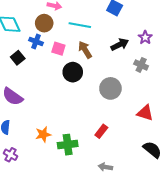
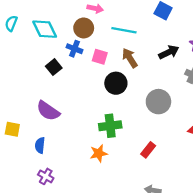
orange star: (43, 134) -> (99, 153), moved
green cross: (68, 145) -> (110, 126), moved

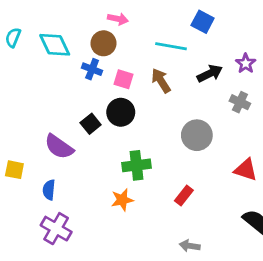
cyan line: (124, 30) -> (171, 46), moved
black square: (54, 67) -> (91, 124), moved
black circle: (116, 83) -> (121, 112), moved
purple cross: (46, 176) -> (56, 229), size x1.5

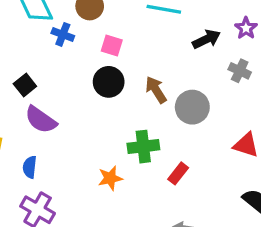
blue cross: (92, 69) -> (63, 34), moved
brown arrow: (161, 81) -> (156, 90), moved
black square: (91, 124) -> (25, 85), moved
green cross: (137, 165) -> (143, 147), moved

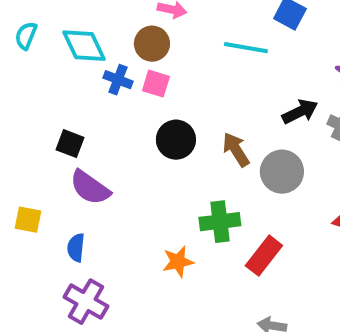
black arrow: (206, 39) -> (300, 112), moved
pink square: (112, 46) -> (156, 84), moved
black square: (25, 85) -> (70, 144), turned -30
red rectangle: (178, 173) -> (264, 256), size x1.4

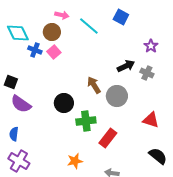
cyan line: (246, 48) -> (89, 26), moved, turned 30
pink square: (156, 84) -> (54, 52), turned 32
black circle: (176, 140) -> (64, 103), moved
orange star: (178, 262) -> (75, 161), moved

